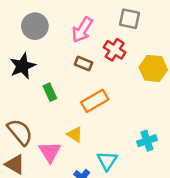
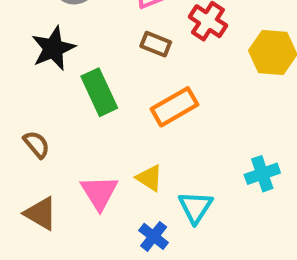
green rectangle: (50, 92) -> (99, 92), size x1.5
brown semicircle: (20, 132) -> (37, 144), moved, size x0.6
yellow triangle: (75, 134) -> (149, 178), moved

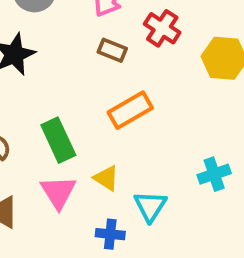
green rectangle: (99, 92) -> (58, 140), moved
blue cross: (154, 236) -> (110, 234), turned -32

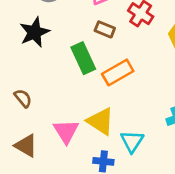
green rectangle: (58, 140) -> (83, 58), moved
yellow triangle: (106, 178) -> (100, 121), size x1.5

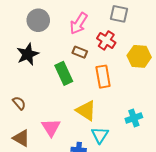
orange rectangle: (118, 72) -> (103, 77), moved, turned -70
yellow triangle: (100, 121) -> (86, 111), moved

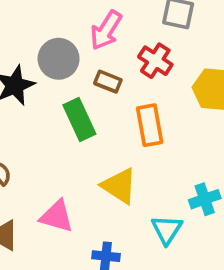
gray circle: (38, 20) -> (59, 59), moved
pink triangle: (51, 128) -> (57, 216), turned -42
cyan triangle: (100, 135) -> (167, 230), moved

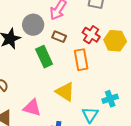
red cross: (155, 61) -> (91, 35), moved

